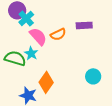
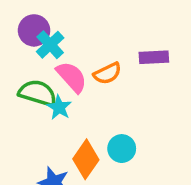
green semicircle: (15, 58) -> (38, 93), moved
cyan circle: (93, 76) -> (122, 149), moved

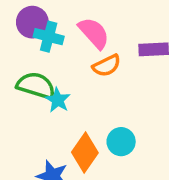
cyan cross: (50, 45) -> (49, 37), turned -32
pink semicircle: (72, 77) -> (94, 33), moved

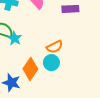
orange semicircle: (107, 66) -> (55, 47), moved

